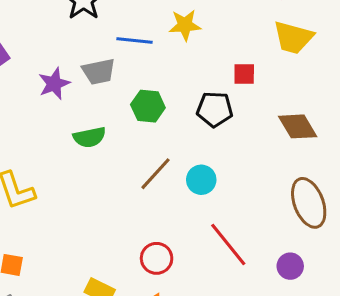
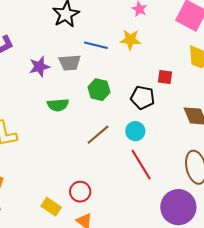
cyan circle: (201, 180) -> (135, 131), moved
red line: (228, 245) -> (141, 165), moved
red circle: (157, 258) -> (80, 192), moved
purple circle: (290, 266) -> (178, 207), size x2.0

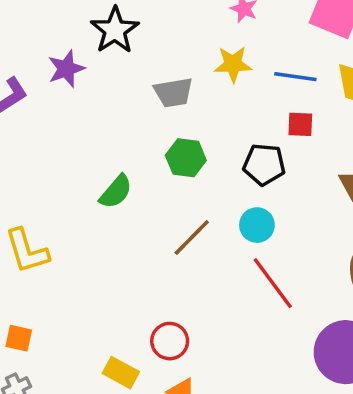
blue line: (96, 45) -> (295, 77), moved
gray trapezoid: (70, 63) -> (173, 92), moved
purple star: (39, 67) -> (66, 69), moved
green semicircle: (58, 105) -> (116, 192), turned -40

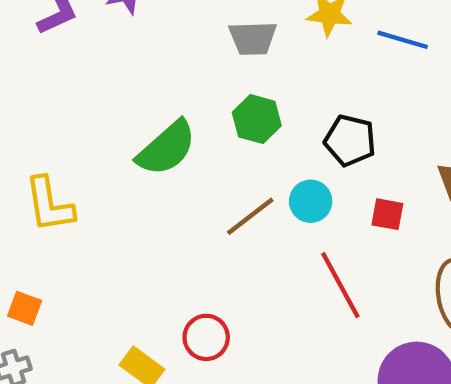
red square: (300, 124) -> (387, 214), moved
green semicircle: (116, 192) -> (167, 148), size x1.4
cyan circle: (257, 225) -> (311, 201), moved

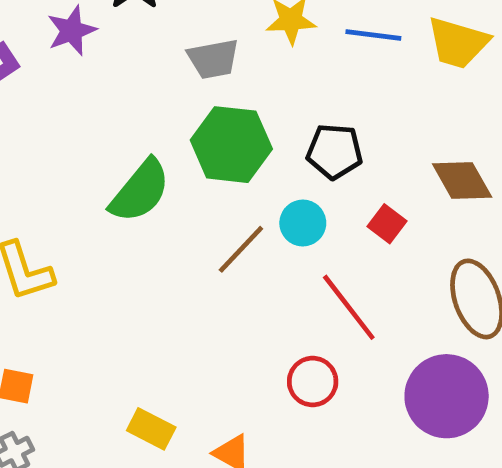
green hexagon: (257, 119) -> (231, 145), size x1.5
red square: (387, 214) -> (387, 224), turned 36
red circle: (206, 337) -> (313, 381), moved

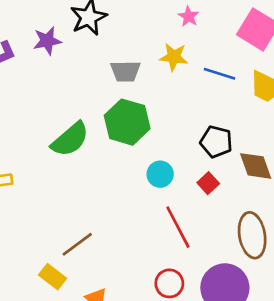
black pentagon: (334, 151) -> (216, 142), moved
brown line: (241, 249) -> (77, 244), moved
red circle: (313, 381) -> (169, 283), moved

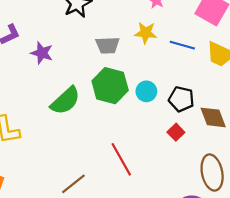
purple star: (47, 41) -> (42, 53), moved, turned 30
cyan circle: (160, 174) -> (146, 91), moved
red line: (178, 227) -> (121, 159), moved

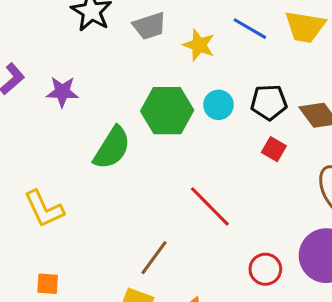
yellow star: (146, 33) -> (199, 45), moved, turned 30
gray trapezoid: (108, 45) -> (149, 26), moved
blue line: (182, 45) -> (250, 29), turned 30

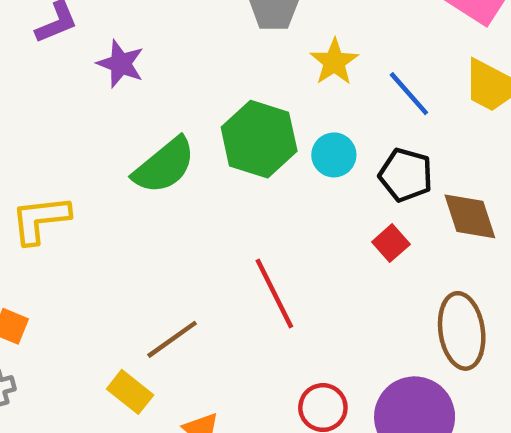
blue line: (250, 29) -> (409, 94), moved
yellow L-shape: (44, 209) -> (40, 220), turned 90

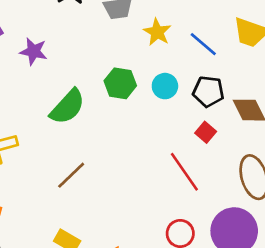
green hexagon: (259, 139) -> (120, 83), size x0.7
red line: (274, 293) -> (184, 172), moved
brown line: (172, 339) -> (71, 175), moved

